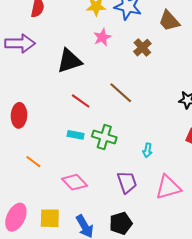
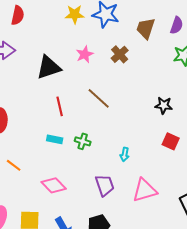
brown trapezoid: (169, 21) -> (146, 28), turned 60
pink star: (102, 37) -> (85, 54), moved
red line: (81, 101) -> (60, 106), turned 42
green cross: (104, 137) -> (83, 141), size x0.7

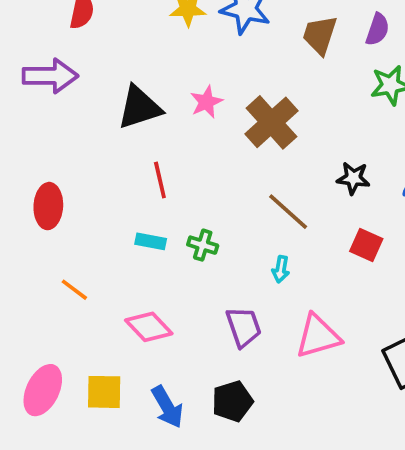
pink star: (85, 54) -> (206, 102), moved
brown cross: (120, 54) -> (271, 122), moved, size x1.6
brown line: (99, 98) -> (288, 212), moved

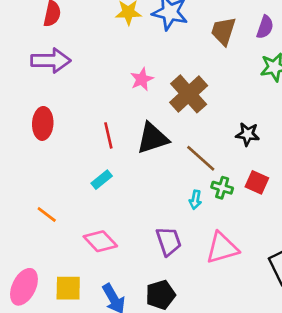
purple arrow: (50, 76) -> (51, 61), moved
black triangle: (139, 107) -> (153, 138), moved
red ellipse: (48, 206) -> (43, 123), moved
cyan rectangle: (151, 241) -> (102, 180), turned -50
green cross: (203, 245) -> (222, 188), moved

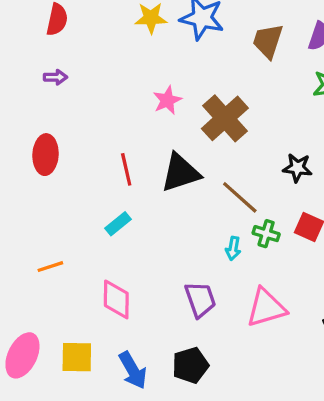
purple arrow: (51, 61) -> (55, 77), size x0.5
orange line: (47, 214) -> (50, 267), turned -55
pink diamond: (100, 241) -> (116, 299), turned 44

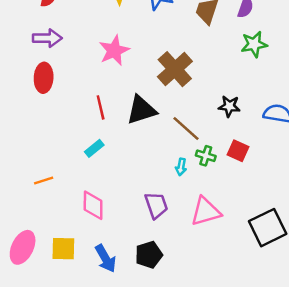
purple arrow: (55, 77) -> (47, 38), size x1.6
pink star: (167, 100) -> (114, 50), moved, size x1.4
red ellipse: (46, 155) -> (44, 78), moved

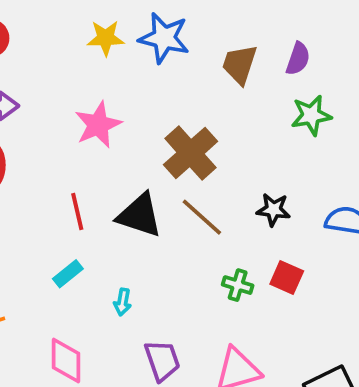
black triangle: (141, 110) -> (140, 215), turned 36
brown line: (186, 128) -> (202, 217), moved
cyan arrow: (181, 167) -> (123, 302), moved

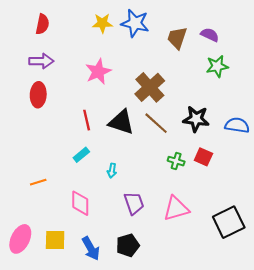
purple semicircle: (298, 59) -> (210, 35), turned -84
black star: (273, 210) -> (196, 119), size x1.4

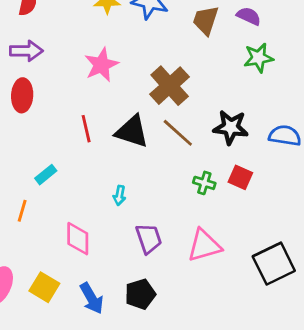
cyan rectangle: (81, 155) -> (46, 175), moved
orange line: (38, 182) -> (22, 211), turned -56
yellow square: (55, 240) -> (44, 287), turned 30

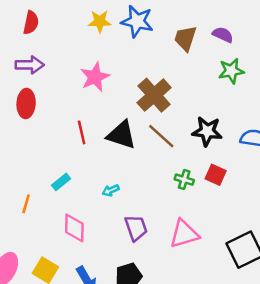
cyan rectangle: (46, 175) -> (61, 182), moved
cyan arrow: (119, 195) -> (111, 190), turned 56

